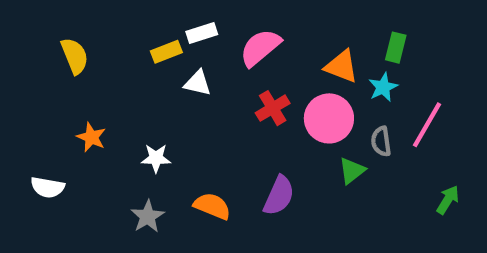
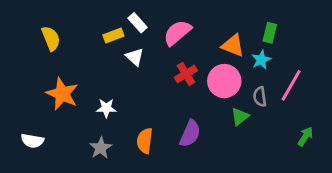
white rectangle: (202, 33) -> (138, 23), turned 66
white triangle: (198, 83) -> (135, 57), turned 30
orange star: (91, 137) -> (62, 94), size x1.6
white semicircle: (48, 187) -> (32, 141), moved
orange semicircle: (212, 206) -> (145, 141), turned -105

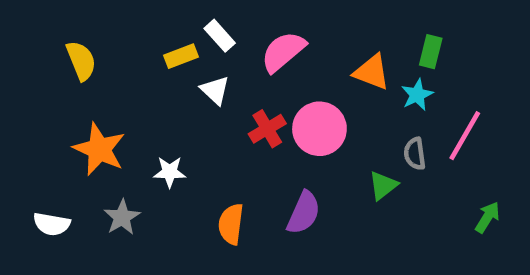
red cross: (186, 74) -> (267, 129), moved
pink circle: (224, 81) -> (319, 129), moved
gray star: (101, 148) -> (122, 217), moved

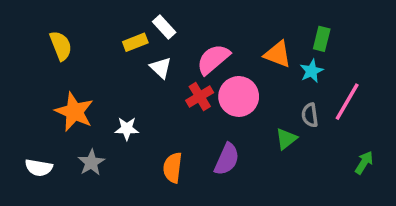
pink semicircle: (283, 52) -> (213, 59), moved

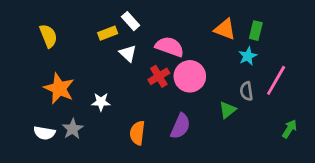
orange triangle: (278, 54) -> (225, 29), moved
pink semicircle: (213, 59) -> (170, 47), turned 60
white semicircle: (39, 168) -> (44, 133), moved

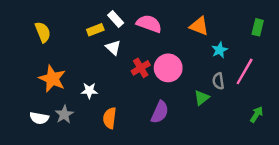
green rectangle: (256, 31) -> (258, 27), moved
pink semicircle: (170, 47) -> (149, 24), moved
orange semicircle: (137, 133) -> (110, 118), moved

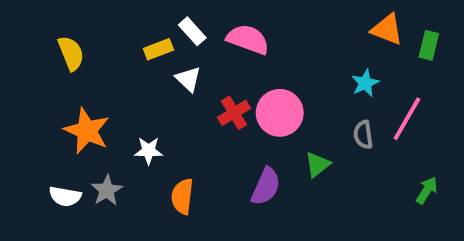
orange triangle: (199, 26) -> (387, 29), moved
green triangle: (202, 98) -> (317, 165), moved

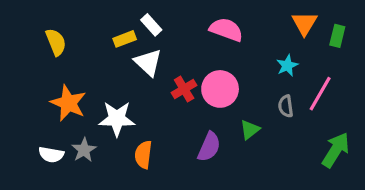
orange triangle: (387, 29) -> (304, 23), turned 40
pink semicircle: (248, 39) -> (226, 30), moved
white triangle: (188, 79) -> (148, 62), size x1.4
white star: (149, 151) -> (117, 119), size x1.6
green arrow: (427, 190) -> (336, 150), size x1.6

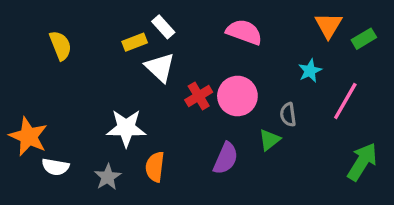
green rectangle: (337, 36) -> (364, 39), turned 45
orange star: (68, 103) -> (28, 136), moved
gray semicircle: (286, 106) -> (288, 115), moved
gray star: (84, 150) -> (108, 177), moved

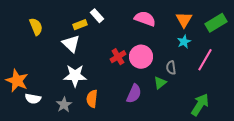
orange triangle: (328, 25) -> (184, 20), moved
green rectangle: (364, 39) -> (216, 23), size x1.5
white triangle: (160, 67) -> (71, 44), moved
green arrow: (362, 162) -> (200, 105), moved

